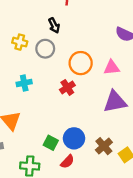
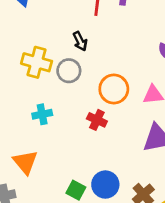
yellow cross: (20, 42) -> (37, 62), size x1.5
red cross: (67, 87) -> (97, 120), turned -32

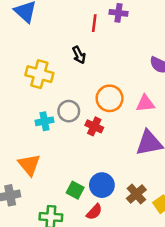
gray circle: (69, 71) -> (69, 111), moved

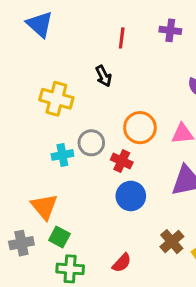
purple cross: (118, 13) -> (170, 30), moved
blue circle: (102, 185) -> (131, 196), moved
green square: (75, 190) -> (59, 237), moved

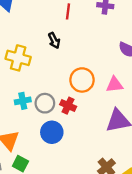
gray circle: (91, 143) -> (45, 103), moved
blue circle: (131, 196) -> (52, 132), moved

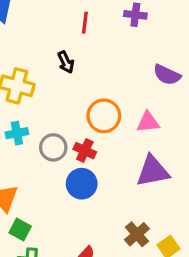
cyan cross: (23, 101) -> (17, 133), moved
blue circle: (52, 132) -> (82, 184), moved

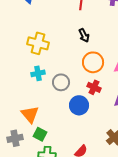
black arrow: (66, 62) -> (84, 35), moved
red cross: (85, 151) -> (94, 87), moved

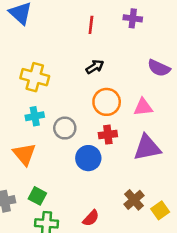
black arrow: (84, 35) -> (95, 67), turned -96
red cross: (94, 87) -> (108, 135), turned -32
orange triangle: (30, 114) -> (24, 154), moved

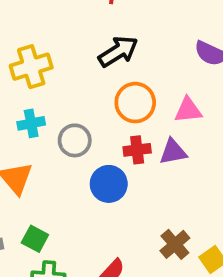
black arrow: (95, 67) -> (118, 51), size x1.5
yellow cross: (35, 77) -> (31, 67), turned -32
purple triangle: (147, 148) -> (173, 152), moved, size x0.7

